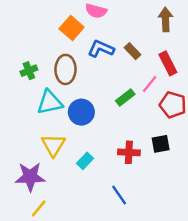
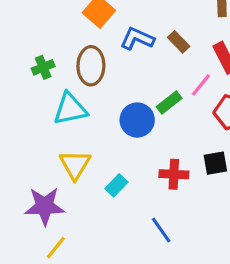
blue circle: (81, 112) -> (137, 120), moved

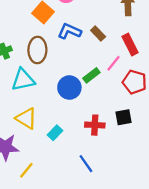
yellow triangle: (75, 165) -> (26, 118), turned -30
yellow line: (56, 248) -> (26, 170), moved

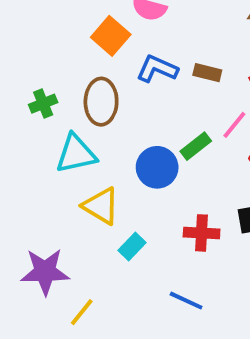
brown rectangle: (98, 33) -> (207, 73), turned -32
yellow triangle: (26, 118) -> (101, 206), moved
blue line: (86, 164) -> (186, 301), turned -30

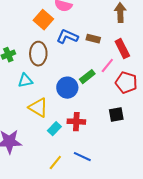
cyan triangle: (76, 154) -> (25, 81), size x0.7
red cross: (202, 233) -> (76, 122), moved
yellow line: (82, 312) -> (55, 163), moved

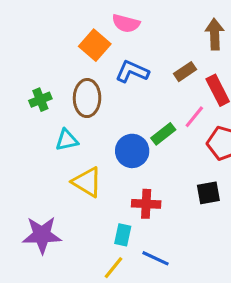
brown rectangle: (93, 39) -> (185, 72), moved, turned -48
cyan rectangle: (54, 129) -> (123, 235), moved, turned -32

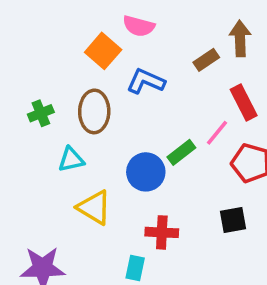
brown rectangle: (185, 72) -> (206, 60), moved

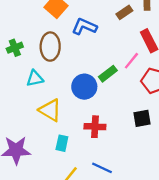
cyan rectangle: (135, 268) -> (62, 143), moved

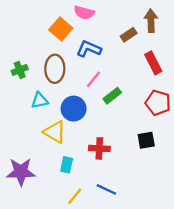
pink line: (131, 61) -> (93, 79), moved
blue circle: (84, 87) -> (74, 109), moved

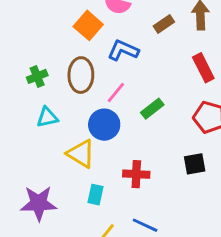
brown rectangle: (129, 35) -> (164, 24), moved
pink line: (93, 79) -> (116, 93), moved
cyan triangle: (40, 100) -> (47, 117), moved

